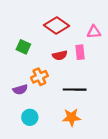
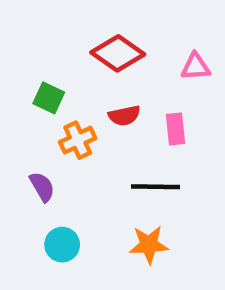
pink rectangle: (80, 52) -> (176, 129), moved
orange cross: (39, 77) -> (78, 140), moved
purple semicircle: (20, 90) -> (42, 187), turned -104

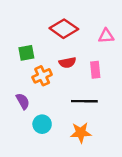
green square: (49, 98) -> (26, 53), turned -35
cyan circle: (62, 245) -> (42, 124), moved

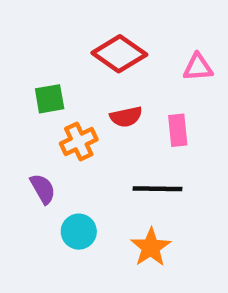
orange star: (81, 133) -> (151, 247), turned -30

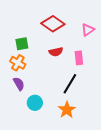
pink triangle: (198, 67) -> (88, 30), turned -32
orange cross: (79, 142) -> (18, 63), moved, turned -35
black line: (158, 189) -> (70, 84), turned -60

